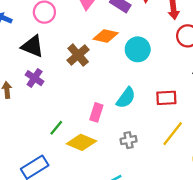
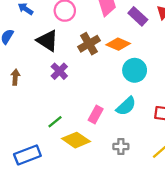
cyan circle: (138, 49) -> (135, 70), moved
brown cross: (78, 55) -> (89, 44), moved
purple cross: (35, 78) -> (59, 71), moved

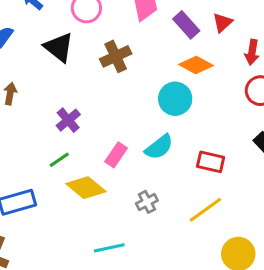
orange diamond: (118, 44) -> (196, 65), moved
purple cross: (59, 71) -> (68, 120), moved
gray cross: (121, 146) -> (147, 202), turned -32

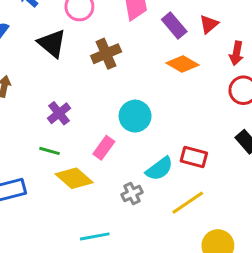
cyan circle: (175, 99) -> (135, 116), moved
cyan semicircle: (159, 147) -> (159, 169), moved
green line: (59, 160) -> (49, 151), turned 48

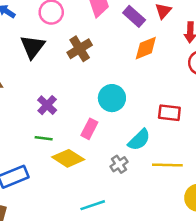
black triangle: (52, 43) -> (32, 47), turned 36
orange diamond: (183, 64) -> (146, 48), turned -44
red rectangle: (194, 157) -> (169, 113), moved
yellow line: (188, 203) -> (167, 165), turned 44

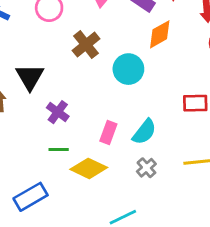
black triangle: (32, 47) -> (30, 77), moved
cyan circle: (112, 98) -> (128, 69), moved
cyan semicircle: (139, 140) -> (144, 132), moved

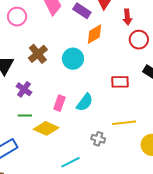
brown cross: (86, 45) -> (38, 54), moved
gray cross: (146, 168) -> (98, 139), moved, turned -32

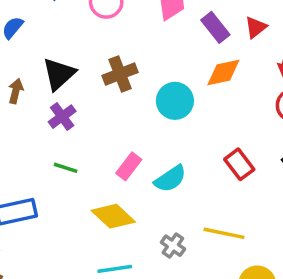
red rectangle: (120, 82) -> (239, 164), turned 36
purple cross: (24, 89) -> (62, 117), moved
yellow diamond: (46, 128) -> (113, 216), moved

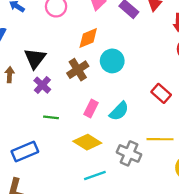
orange diamond: (223, 72) -> (88, 38), moved
brown cross: (120, 74) -> (78, 70), moved
gray cross: (173, 246) -> (129, 153), size x1.5

